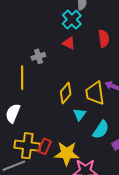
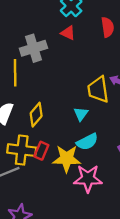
gray cross: (38, 56) -> (33, 48), size x1.6
yellow diamond: (66, 93) -> (36, 115), moved
cyan semicircle: (101, 130) -> (87, 142), moved, turned 30

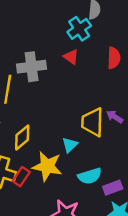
cyan semicircle: (87, 142) -> (90, 176), moved
yellow star: (67, 159) -> (47, 166), moved

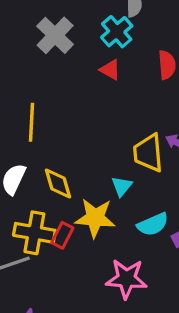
gray cross: (32, 67) -> (55, 35), moved, turned -32
yellow diamond: (22, 137) -> (58, 184), turned -60

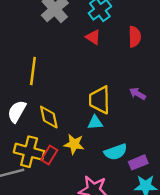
yellow trapezoid: (148, 153) -> (100, 100), moved
cyan triangle: (122, 186) -> (95, 123), turned 42
yellow star: (95, 218) -> (74, 144), size x0.7

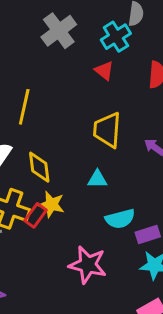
yellow trapezoid: (100, 100) -> (107, 130), moved
yellow star: (74, 144) -> (52, 204), moved

